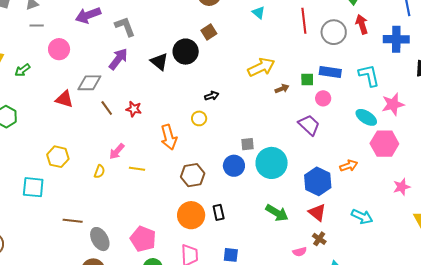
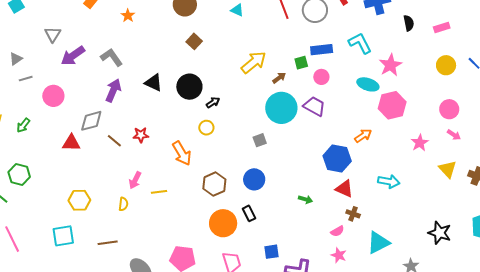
black circle: (186, 52) -> (189, 87), moved
cyan circle: (272, 163) -> (281, 108), moved
blue circle: (234, 166) -> (254, 179), moved
green arrow: (277, 213) -> (306, 199), size x0.6
brown line: (73, 221) -> (108, 243), moved

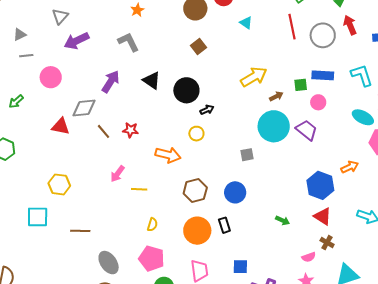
gray L-shape: (112, 57) -> (129, 42), moved
orange arrow: (182, 153) -> (168, 155), turned -55
yellow semicircle: (123, 204) -> (152, 225), moved

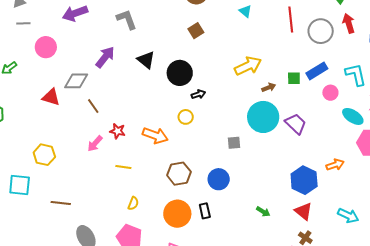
blue rectangle: (323, 75) -> (317, 71), turned -40
pink circle: (318, 102) -> (330, 93), moved
red star: (131, 130) -> (118, 131), moved
pink arrow: (118, 174) -> (95, 144), moved

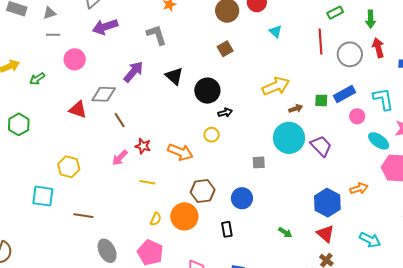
orange circle: (177, 214) -> (184, 216), moved

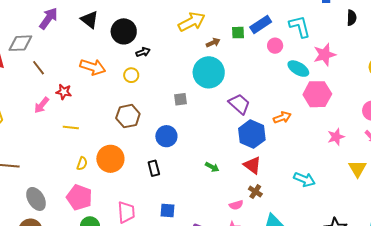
purple trapezoid: (321, 146) -> (239, 104), moved
orange arrow: (180, 152) -> (93, 67), moved
brown hexagon: (203, 191) -> (128, 116), moved
cyan arrow: (370, 240) -> (304, 179), moved

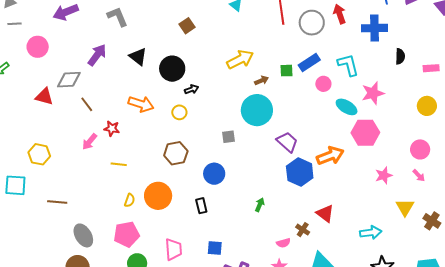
orange arrow: (282, 117) -> (330, 156), size x1.5
red triangle: (252, 165) -> (325, 213), moved
green arrow: (212, 167) -> (260, 205), turned -96
cyan arrow: (304, 179) -> (371, 233), moved, turned -30
pink pentagon: (79, 197) -> (127, 234), turned -30

